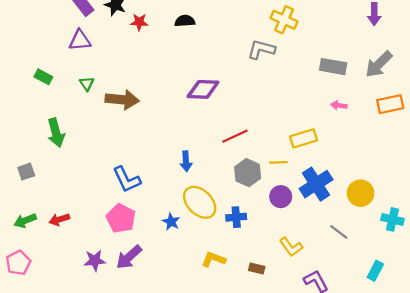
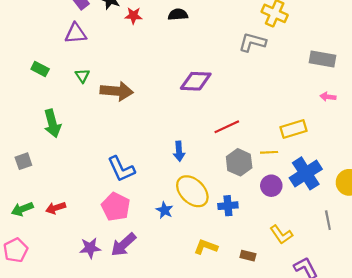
gray line: (339, 232) -> (328, 220), turned 42

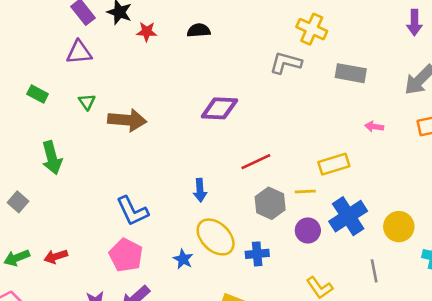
gray rectangle: (322, 59) -> (351, 73), moved
gray square: (23, 161) -> (18, 202), turned -30

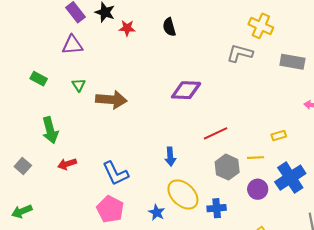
black semicircle: (199, 30) -> (169, 27), turned -102
yellow rectangle: (334, 164) -> (279, 135), size x0.6
red arrow: (56, 256) -> (67, 164), moved

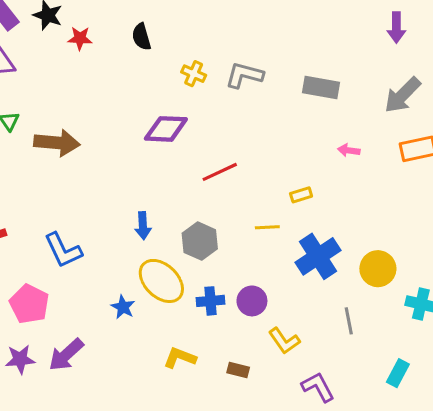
yellow cross: (261, 26) -> (194, 74), moved, size x0.7
red line: (216, 133) -> (220, 172), moved
gray hexagon: (227, 167) -> (200, 241), moved
purple circle: (258, 189) -> (252, 301), moved
pink pentagon: (110, 209) -> (29, 304), moved

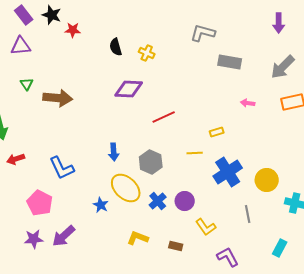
black semicircle: (141, 37) -> (116, 47), moved
gray L-shape: (244, 75) -> (203, 33), moved
blue cross: (210, 301) -> (158, 201), turned -36

